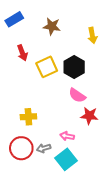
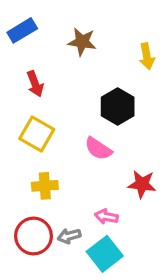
yellow square: (47, 67) -> (37, 134), moved, turned -35
pink semicircle: (77, 95) -> (98, 149), moved

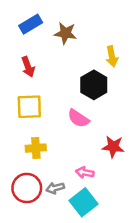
blue rectangle: (22, 30) -> (31, 24), moved
yellow arrow: (147, 56) -> (112, 56), moved
yellow square: (37, 134) -> (29, 107), turned -32

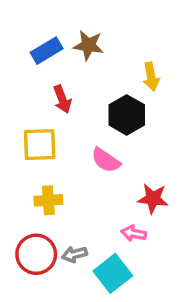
blue rectangle: (31, 24) -> (47, 51), moved
red arrow: (28, 67) -> (62, 99), moved
pink arrow: (85, 173) -> (134, 233), moved

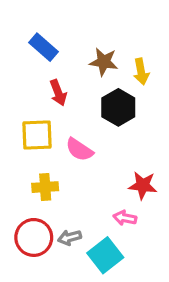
brown star: (88, 45) -> (104, 62), moved
blue rectangle: (47, 51) -> (44, 47), turned 72
pink semicircle: (106, 160) -> (79, 150), moved

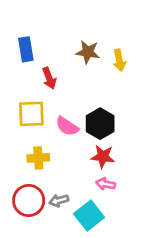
blue rectangle: (44, 47) -> (26, 49), moved, turned 40
black hexagon: (118, 107) -> (100, 124), moved
red star: (143, 185) -> (103, 157), moved

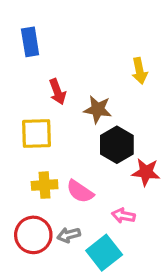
blue rectangle: (26, 49) -> (30, 42), moved
brown star: (88, 52) -> (98, 109), moved
pink semicircle: (67, 126) -> (80, 191), moved
red star: (103, 157) -> (146, 172), moved

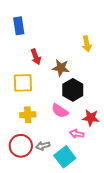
red star: (146, 172) -> (91, 118), moved
pink semicircle: (80, 191) -> (60, 111), moved

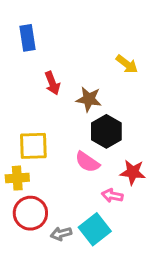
yellow arrow: (87, 44) -> (127, 64), turned -42
yellow square: (23, 83) -> (33, 146), moved
yellow cross: (28, 115) -> (17, 178), moved
gray arrow: (43, 146) -> (61, 234), moved

